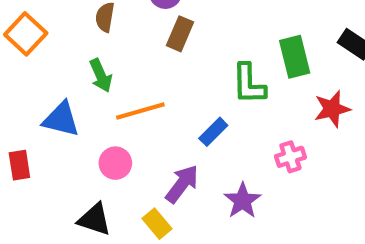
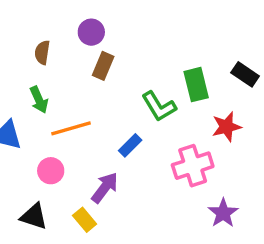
green L-shape: (249, 84) -> (159, 106), turned -30
pink cross: (290, 157) -> (193, 166), size x1.6
purple star: (243, 201) -> (223, 213), moved

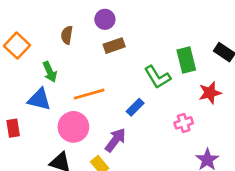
brown rectangle: (103, 66) -> (114, 46), turned 48
green arrow: (39, 100) -> (50, 72), moved
pink cross: (193, 166) -> (184, 123), size x0.6
pink circle: (51, 171) -> (73, 127), size x1.5

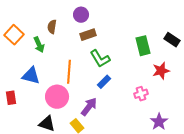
green arrow: (50, 72) -> (39, 45), moved
green L-shape: (157, 77) -> (100, 59), moved
orange line: (89, 94) -> (69, 72), turned -70

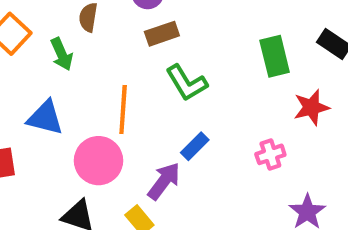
blue rectangle: (104, 82) -> (195, 146), moved

